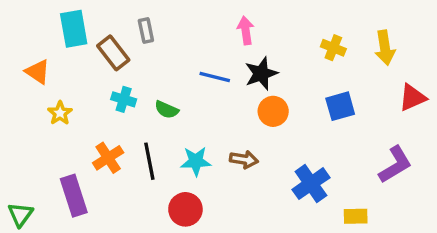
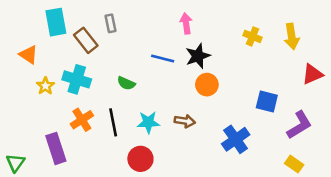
cyan cross: (124, 99) -> (77, 79), moved, size x1.5
blue square: (340, 106) -> (267, 102), moved, turned 30
yellow rectangle: (356, 216) -> (294, 164), moved, turned 36

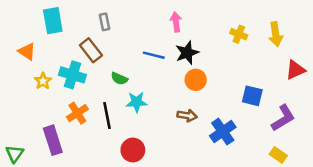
brown rectangle: (86, 40) -> (91, 50), moved
brown arrow: (185, 121) -> (187, 116), moved
cyan star: (148, 122) -> (137, 102), moved

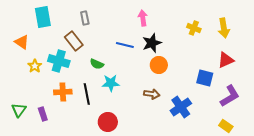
red triangle: (295, 70) -> (226, 60), moved
orange cross: (77, 113) -> (63, 92), turned 30
purple rectangle: (53, 140) -> (43, 114), size x0.6
green triangle: (15, 154) -> (19, 110), moved

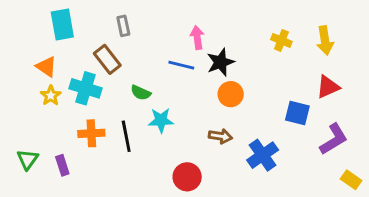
pink arrow: (143, 18) -> (197, 38), moved
orange triangle: (22, 42) -> (46, 67), moved
red circle: (108, 122) -> (187, 177), moved
yellow rectangle: (226, 126) -> (351, 180), moved

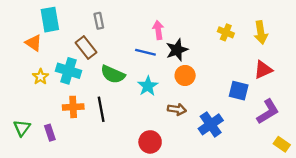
orange triangle: (46, 67) -> (34, 43), moved
green semicircle: (141, 93) -> (113, 74), size x1.5
cyan star: (161, 120) -> (148, 86), moved, turned -30

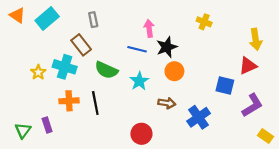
cyan rectangle: (50, 20) -> (47, 19), turned 60
yellow cross: (226, 32) -> (204, 22), moved
yellow arrow: (261, 32) -> (256, 39), moved
orange triangle: (34, 43) -> (17, 15), moved
green triangle: (22, 128) -> (23, 130), moved

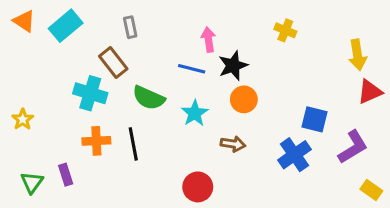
red triangle: (248, 66) -> (370, 92), moved
yellow star: (38, 72) -> (23, 119), moved
blue cross: (199, 117) -> (295, 155), moved

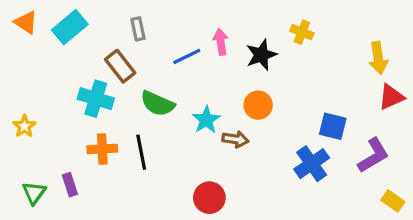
black star: (233, 66) -> (261, 55), moved
blue line: (192, 69) -> (187, 56), moved, turned -40
brown arrow: (233, 144) -> (235, 139), moved

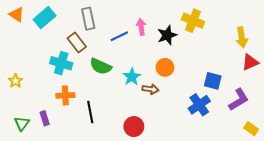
gray rectangle: (138, 29) -> (88, 19), size x1.5
yellow cross: (302, 32) -> (193, 21), size x1.5
black line: (141, 152) -> (90, 112), moved

